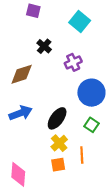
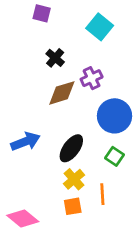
brown diamond: (22, 74) -> (62, 93), moved
pink diamond: (18, 174) -> (23, 218), turned -55

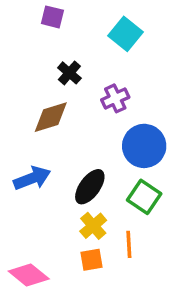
brown diamond: (62, 93) -> (51, 117), moved
green square: (114, 156) -> (144, 197), size x1.4

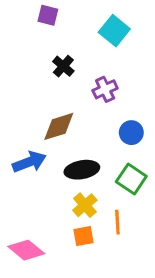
brown diamond: (51, 117) -> (59, 126), moved
blue circle: (144, 146) -> (131, 133), size x0.6
black ellipse: (90, 187) -> (82, 170), turned 44

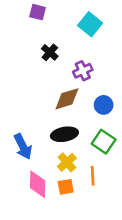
brown diamond: (59, 126) -> (67, 99), moved
blue arrow: (29, 162) -> (23, 146), moved, turned 85
pink diamond: (26, 250) -> (38, 184), moved, turned 52

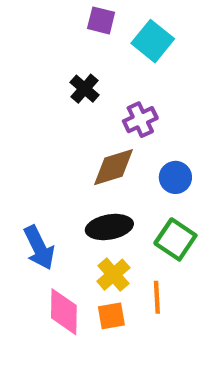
purple square: (38, 12) -> (101, 20), moved

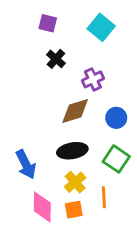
purple square: (101, 20) -> (48, 23), moved

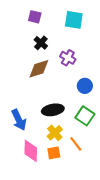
cyan square: (101, 27) -> (74, 20), turned -30
purple cross: (93, 79) -> (68, 58), turned -35
brown diamond: (75, 111) -> (39, 69), moved
orange line: (104, 197) -> (76, 144), turned -35

